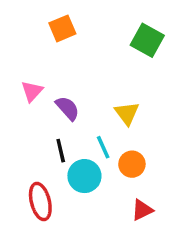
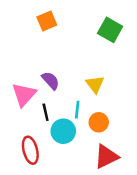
pink triangle: (32, 91) -> (24, 94), moved, size x1.5
cyan line: (103, 147) -> (77, 110), turned 30
red triangle: (142, 210) -> (106, 157), size x1.5

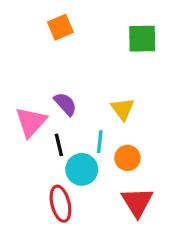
green square: (110, 30) -> (142, 39), turned -30
red ellipse: (30, 150) -> (60, 204), moved
red triangle: (106, 157) -> (137, 202), turned -36

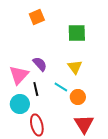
green square: (142, 39) -> (77, 33), moved
cyan line: (100, 142) -> (61, 87), turned -64
cyan circle: (82, 169) -> (20, 104), moved

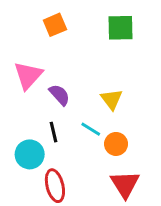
green square: (77, 33) -> (120, 28), moved
pink triangle: (19, 75) -> (28, 75), moved

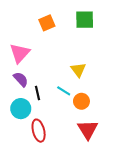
orange square: (55, 25) -> (47, 23), moved
purple semicircle: (59, 95) -> (21, 79), moved

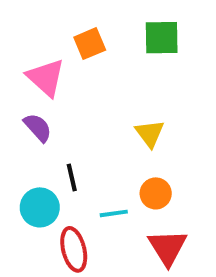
pink triangle: (20, 53) -> (46, 78), moved, turned -30
purple semicircle: (21, 79) -> (38, 128), moved
cyan line: (64, 91) -> (114, 213), moved, turned -40

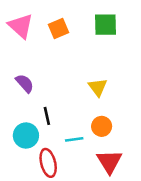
pink triangle: (46, 78) -> (21, 26), moved

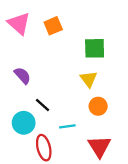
green square: (106, 25) -> (95, 48), moved
black line: (47, 116) -> (43, 105), turned -35
orange circle: (102, 126) -> (98, 106), moved

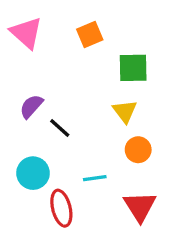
orange square: (53, 26) -> (90, 35), moved
purple semicircle: (22, 75) -> (31, 106), turned -96
black line: (43, 105) -> (60, 128), moved

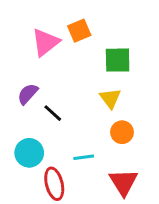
pink triangle: (26, 33) -> (45, 42), moved, turned 40

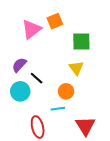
orange circle: (122, 132) -> (66, 91), moved
cyan circle: (29, 153) -> (20, 91), moved

